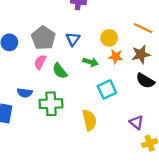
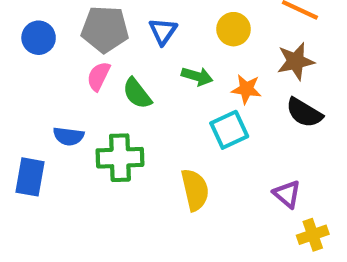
gray pentagon: (43, 38) -> (105, 29), turned -30
orange star: (116, 57) -> (246, 89), moved

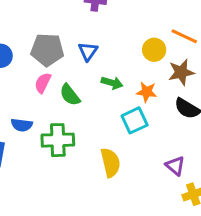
yellow circle: (234, 29) -> (154, 50), moved

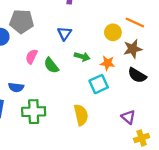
gray pentagon: (47, 50) -> (22, 21), moved
green cross: (58, 140) -> (34, 112), moved

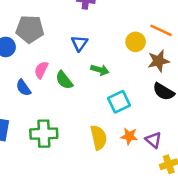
orange star: (107, 63) -> (129, 136), moved
blue semicircle: (16, 87) -> (23, 88), moved, turned 48

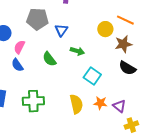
gray pentagon: (30, 29) -> (37, 19), moved
pink semicircle: (41, 70) -> (19, 47), moved
cyan square: (119, 102) -> (92, 76), turned -30

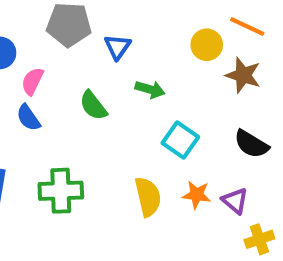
brown star: (123, 44) -> (243, 75), turned 30
black semicircle: (127, 68) -> (251, 144), moved

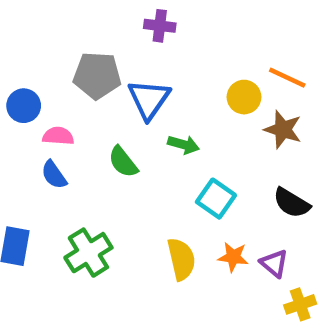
blue triangle: (118, 47) -> (149, 99), size x1.5
pink semicircle: (32, 81) -> (58, 136), turned 68
green cross: (61, 191) -> (88, 253), turned -30

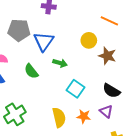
orange line: (287, 78) -> (109, 21), moved
purple triangle: (274, 263) -> (106, 111), moved

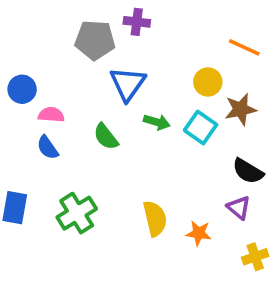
gray pentagon: (19, 30) -> (95, 40), moved
brown star: (107, 56) -> (241, 109), turned -30
cyan square: (75, 89) -> (201, 127), moved
orange star: (84, 116) -> (199, 233), moved

